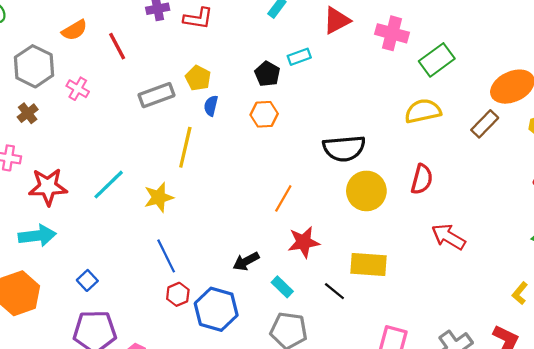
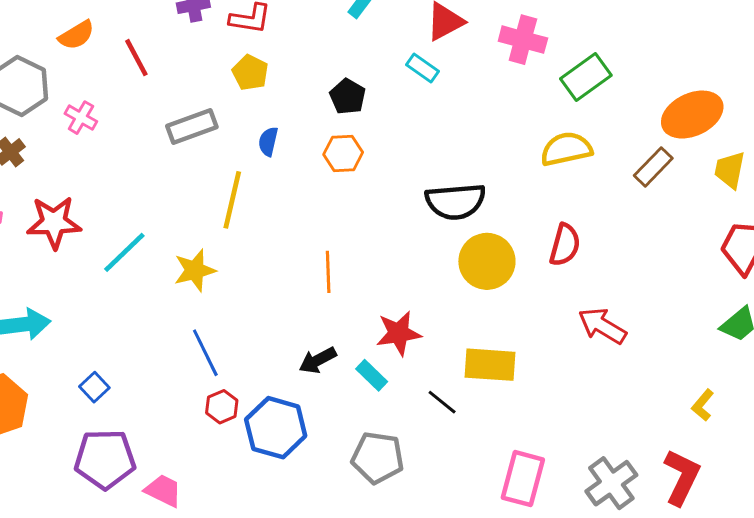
cyan rectangle: (299, 57) -> (423, 68), moved, turned 55
yellow pentagon: (198, 78) -> (250, 73), moved
red star: (48, 187) -> (54, 222), moved
orange line: (283, 198) -> (328, 272), moved, turned -32
cyan rectangle: (282, 287) -> (372, 375), moved

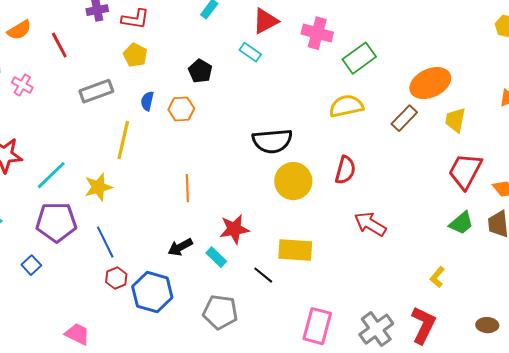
orange hexagon: (343, 153) -> (181, 109), moved
purple pentagon: (105, 459) -> (56, 222), moved

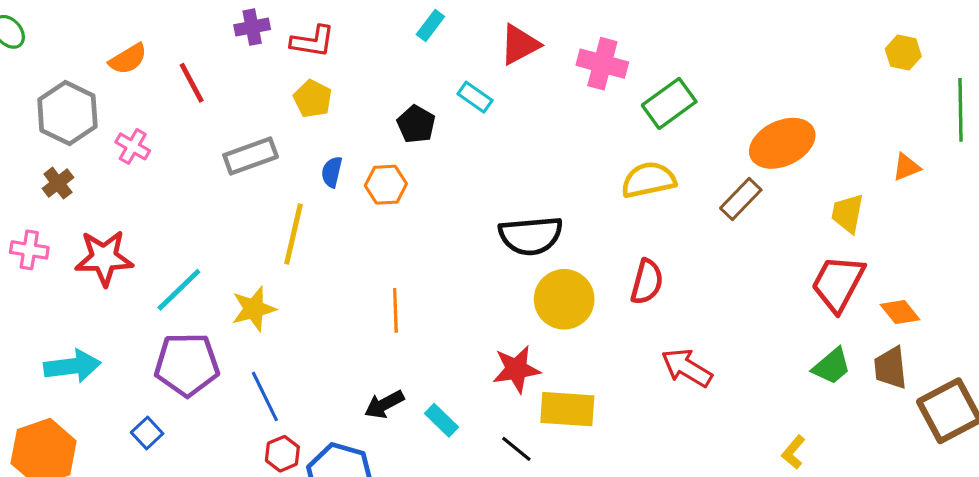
cyan rectangle: (250, 52) -> (475, 97), moved
yellow trapezoid: (455, 120) -> (848, 213), moved
red star: (234, 229) -> (516, 369), moved

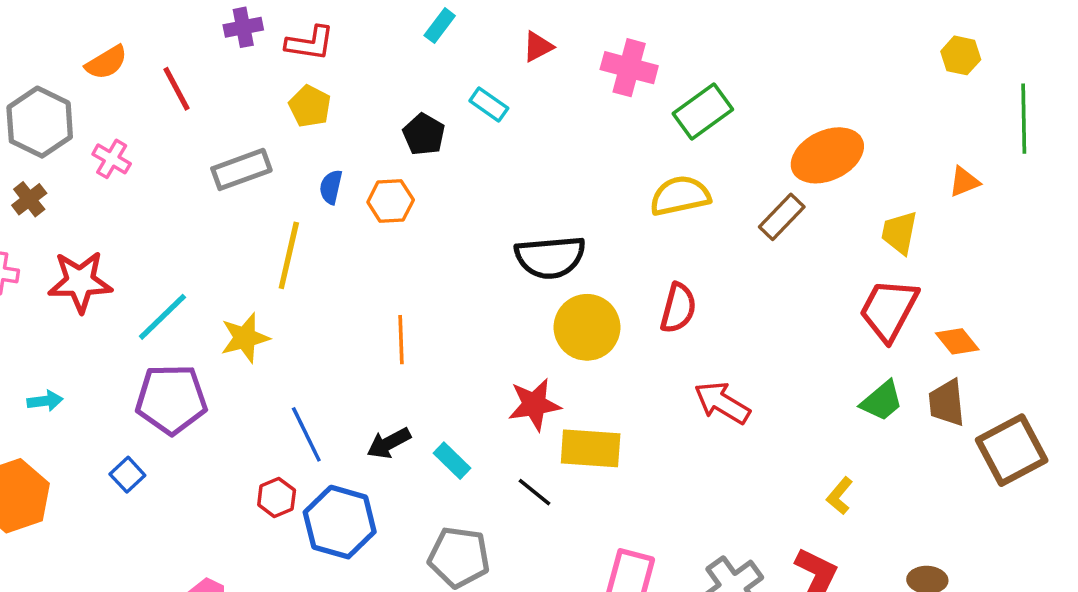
red triangle: (520, 45) -> (538, 47), size x0.7
cyan arrow: (72, 366) -> (45, 401), size x0.6
blue line: (265, 396) -> (306, 434), moved

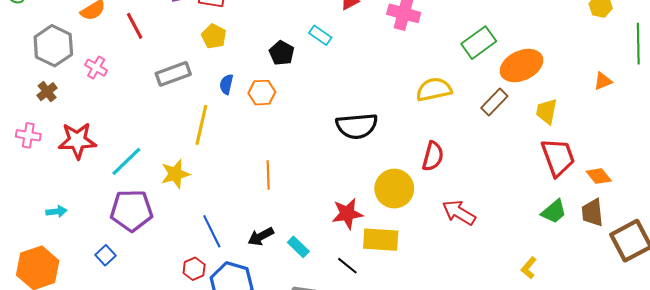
green rectangle: (703, 112) -> (479, 43), moved
yellow trapezoid: (899, 233) -> (547, 111), moved
red trapezoid: (889, 310) -> (558, 157), turned 132
yellow circle: (587, 327) -> (394, 189), moved

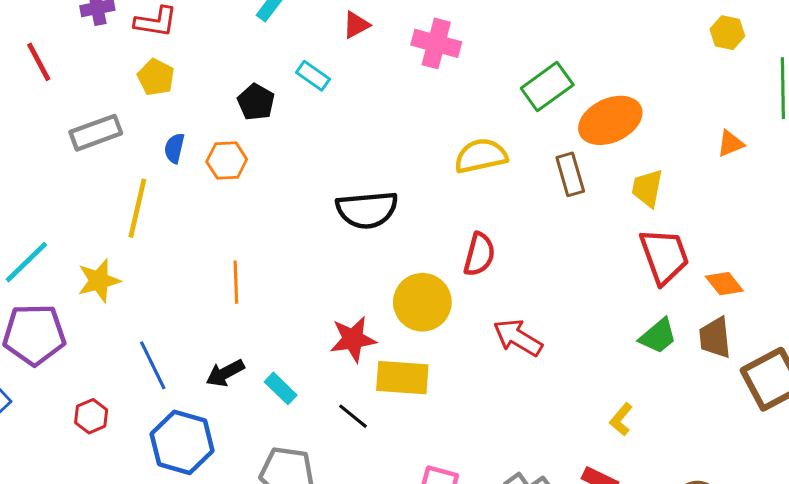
brown rectangle: (494, 102) -> (570, 174), turned -60
red hexagon: (194, 269) -> (91, 416), moved

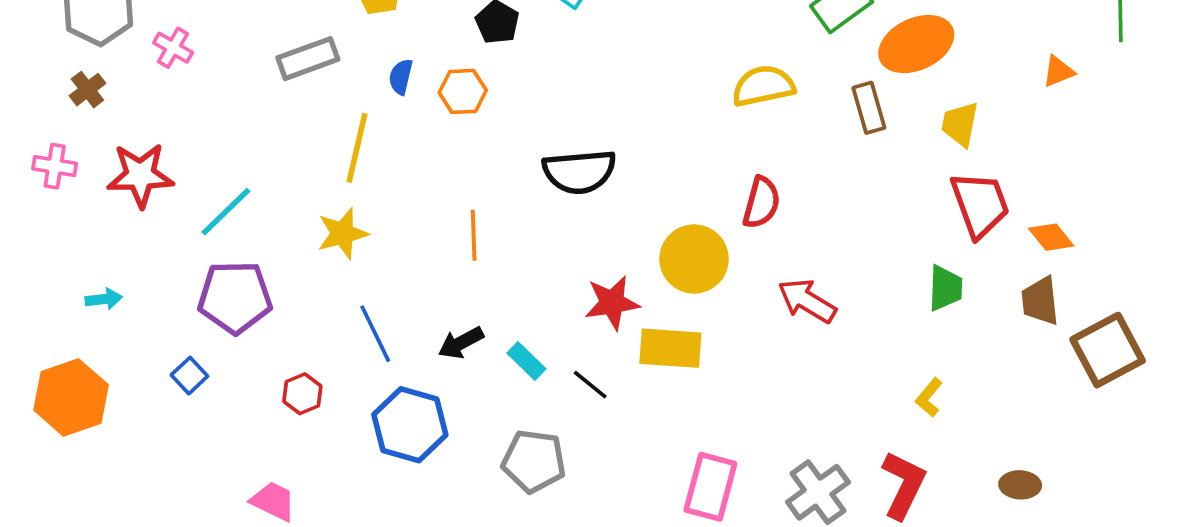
black semicircle: (367, 210) -> (579, 172), moved
yellow star: (99, 281) -> (342, 233), moved
green trapezoid: (658, 336) -> (945, 288), moved, turned -48
black line: (353, 416) -> (590, 385), moved

